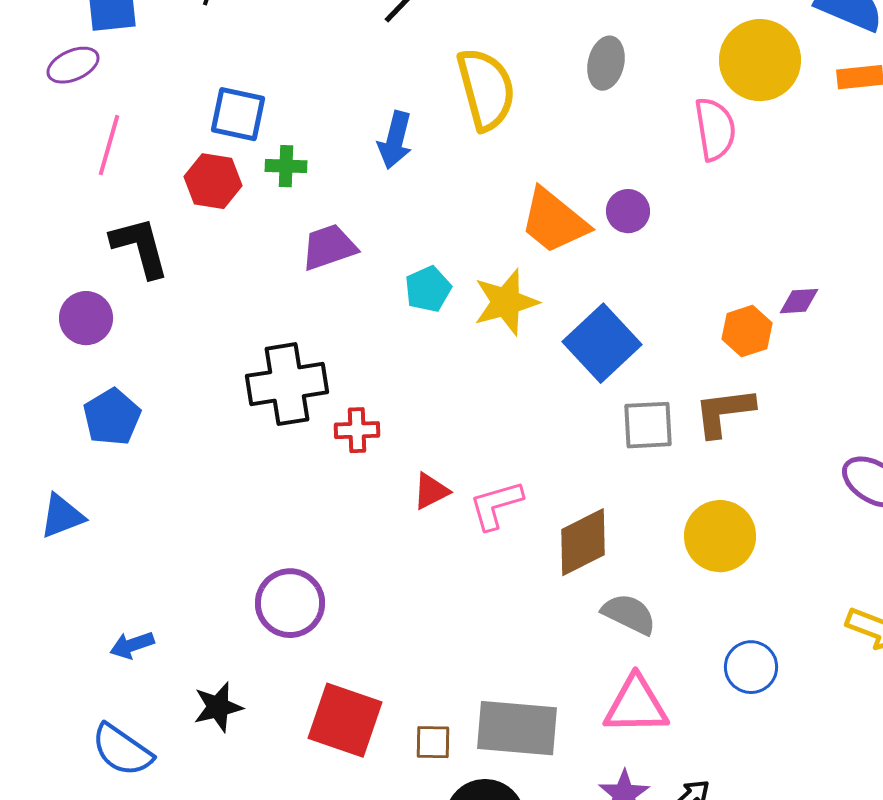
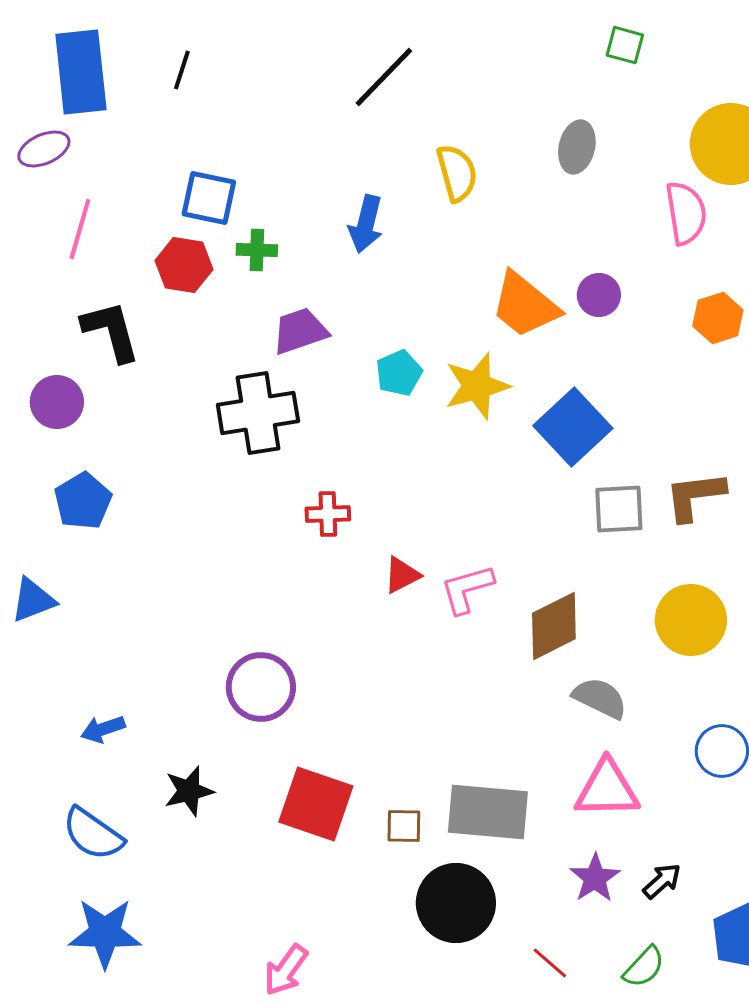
yellow semicircle: (486, 89) -> (457, 173), size x0.7
orange hexagon: (747, 331) -> (718, 318), moved
black cross: (287, 384) -> (258, 413), moved

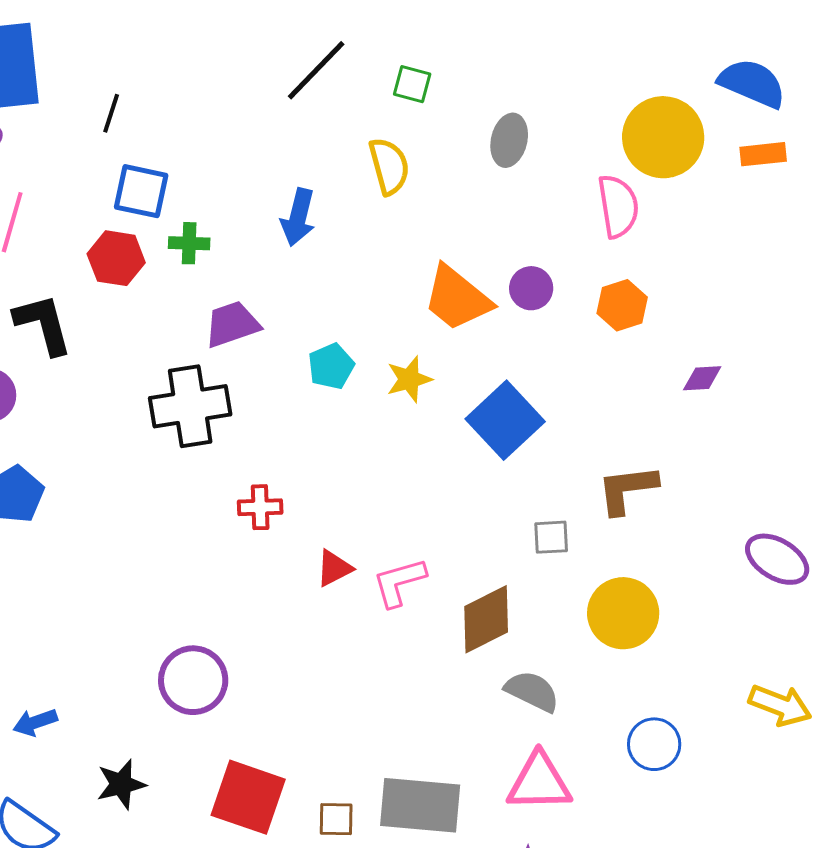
green square: (625, 45) -> (412, 84), moved
black line: (182, 70) -> (111, 113), moved
orange hexagon: (718, 318) -> (622, 305), moved
yellow star: (477, 386) -> (409, 379), size x0.7
gray square: (619, 509) -> (551, 537), moved, size x0.7

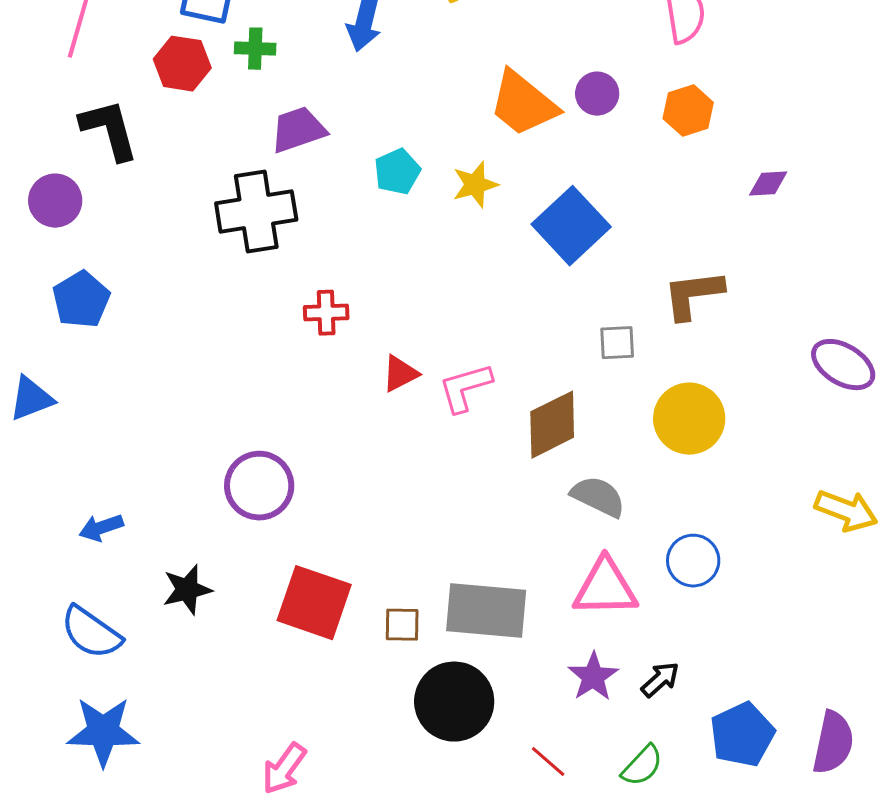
blue circle: (654, 744) -> (693, 561), moved

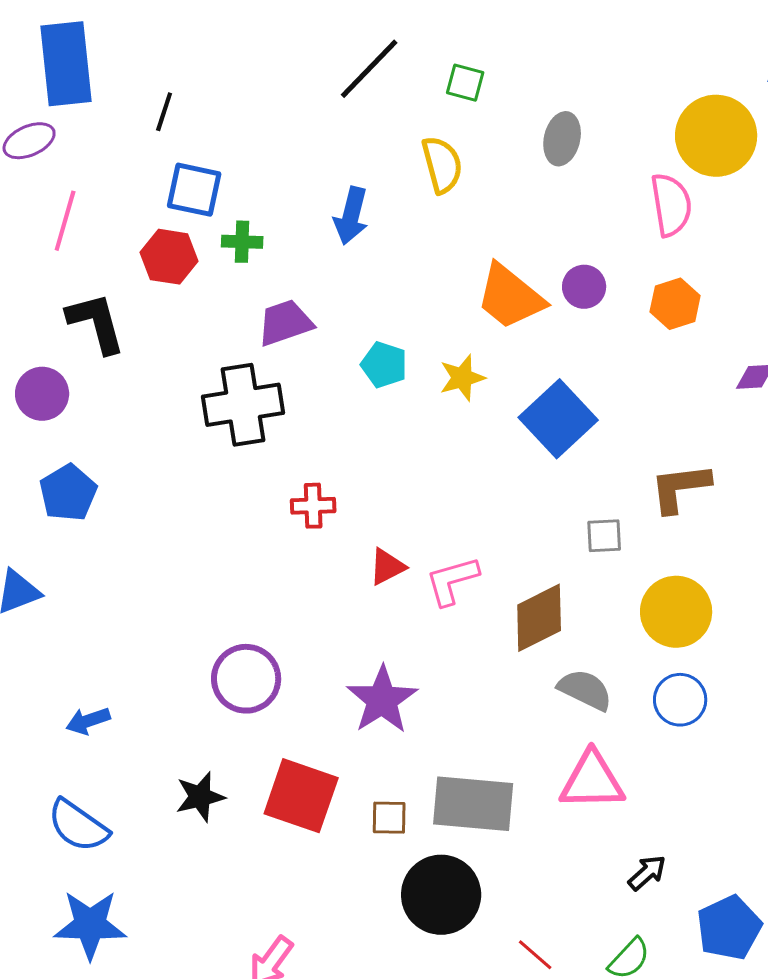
cyan pentagon: (397, 172) -> (384, 365), turned -30
blue circle: (693, 561) -> (680, 700), moved
black star: (187, 590) -> (200, 797), moved
purple star: (593, 677) -> (382, 700), moved, size x1.4

